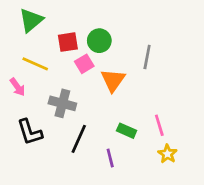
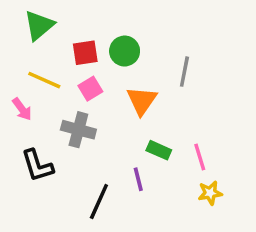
pink square: (84, 64) -> (90, 89), moved
green rectangle: (127, 131) -> (159, 150), moved
black line: (79, 139) -> (99, 202), moved
yellow star: (167, 154) -> (210, 193), turned 30
purple line: (110, 158) -> (138, 179), moved

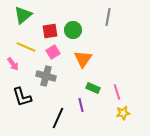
gray line: (184, 72) -> (108, 17), moved

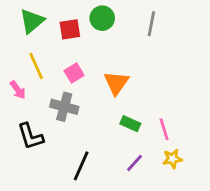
green circle: (73, 30) -> (102, 18), moved
red square: (50, 31) -> (70, 29), moved
yellow line: (26, 47) -> (36, 66), turned 42
purple line: (81, 105) -> (135, 163), moved, turned 56

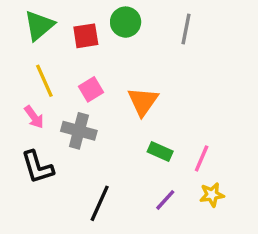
pink arrow: (18, 90) -> (34, 117), moved
pink line: (164, 129) -> (202, 158), turned 40

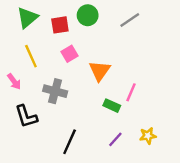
gray line: (186, 29) -> (130, 20), turned 45
pink square: (91, 89) -> (70, 54), moved
pink arrow: (34, 117) -> (14, 82), moved
pink line: (202, 158) -> (131, 92), moved

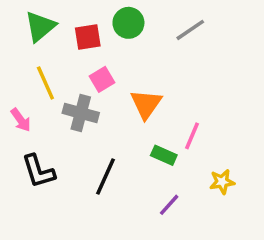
gray cross: (55, 91) -> (81, 113), moved
yellow star: (148, 136) -> (222, 182), moved
black line: (70, 142) -> (106, 177), moved

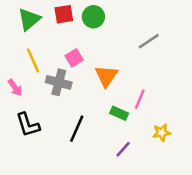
gray line: (190, 30) -> (149, 41), moved
red square: (88, 37) -> (64, 14), moved

